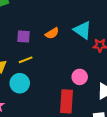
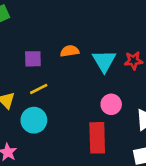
cyan triangle: (83, 30) -> (104, 61), moved, turned 30
orange semicircle: (52, 33) -> (70, 51), turned -152

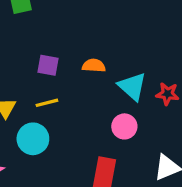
cyan triangle: (104, 61) -> (132, 86), turned -30
pink circle: (111, 104) -> (124, 126), moved

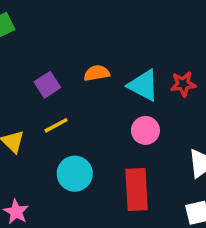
purple square: (48, 65) -> (47, 85), turned -30
cyan circle: (33, 139) -> (75, 174), moved

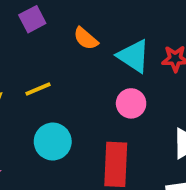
orange semicircle: (97, 73) -> (86, 39), turned -135
purple square: (47, 85) -> (32, 19), moved

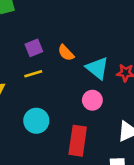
purple square: (32, 19) -> (34, 48), moved
yellow line: (38, 89) -> (33, 74), moved

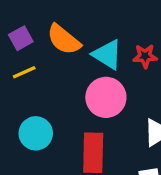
orange semicircle: (66, 53) -> (64, 39), size x1.5
pink circle: (92, 100) -> (106, 97), size x1.5

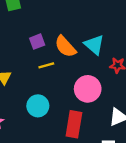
cyan triangle: (107, 54) -> (94, 45), moved
yellow line: (24, 72) -> (46, 65), moved

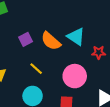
yellow line: (46, 65) -> (36, 69), moved, turned 64

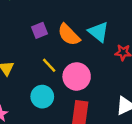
pink circle: (75, 76) -> (77, 76), moved

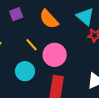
purple square: (40, 30) -> (16, 14), moved
cyan triangle: (98, 32) -> (85, 16), moved

